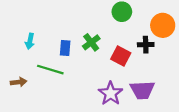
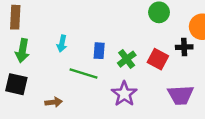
green cross: (91, 42) -> (127, 59), moved
brown arrow: (19, 82) -> (54, 102), moved
purple star: (110, 93) -> (124, 94), moved

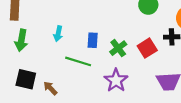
red square: (158, 59) -> (147, 48), turned 30
black square: (16, 84) -> (26, 79), moved
brown arrow: (54, 102) -> (50, 88), turned -128

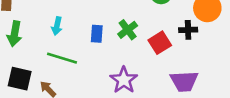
green cross: (118, 48) -> (128, 30), moved
green line: (78, 61) -> (62, 58), moved

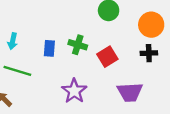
green cross: (128, 30) -> (78, 45), turned -36
black cross: (188, 30) -> (149, 53), moved

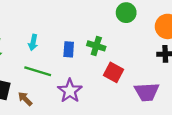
red square: (107, 57) -> (114, 72), moved, turned -30
purple star: (74, 91) -> (70, 91), moved

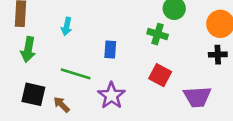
cyan arrow: (33, 42) -> (67, 26), moved
green cross: (96, 46) -> (158, 34), moved

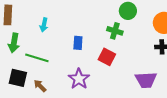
green line: (76, 74) -> (37, 58), moved
red square: (160, 75) -> (107, 57), moved

